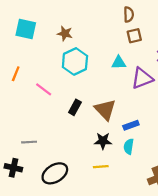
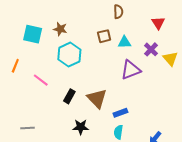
cyan square: (26, 29) -> (33, 34), moved
brown square: (134, 36) -> (104, 36), moved
cyan triangle: (119, 63) -> (125, 42), moved
black star: (103, 141) -> (81, 127), moved

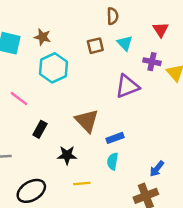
cyan triangle: (125, 42) -> (125, 43), moved, turned 48
purple cross: (151, 49) -> (152, 62), turned -32
black rectangle: (69, 96) -> (40, 129), moved

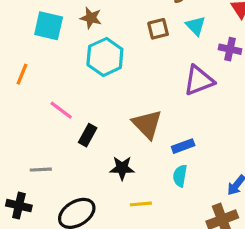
pink line: (19, 99) -> (61, 110), moved

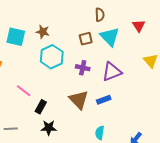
cyan triangle: (196, 26) -> (110, 37), size x1.5
purple cross: (230, 49) -> (83, 68), moved
blue rectangle: (183, 146) -> (104, 100), moved
black star: (122, 168) -> (49, 128), moved

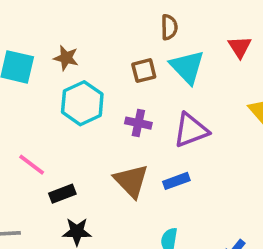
black rectangle: (41, 107) -> (62, 194), turned 40

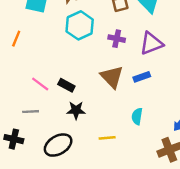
pink line: (32, 165) -> (40, 84), moved
black rectangle: (62, 194) -> (66, 85), turned 49

